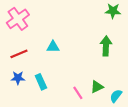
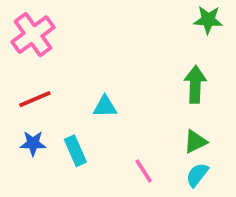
cyan triangle: (53, 47) -> (105, 107), moved
green triangle: (97, 87) -> (195, 142), moved
cyan semicircle: (116, 96) -> (197, 175), moved

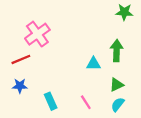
pink cross: (33, 35) -> (37, 34), moved
cyan triangle: (105, 107) -> (93, 64), moved
cyan rectangle: (75, 151) -> (51, 101), moved

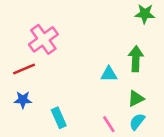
pink line: (86, 102) -> (109, 124), moved

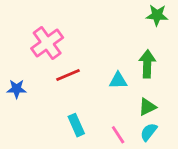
red line: (24, 69) -> (68, 75), moved
blue star: (23, 100) -> (17, 89), moved
cyan rectangle: (59, 118) -> (76, 125), moved

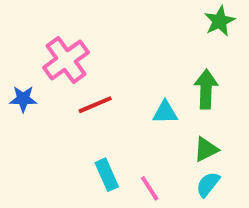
green star: (157, 15) -> (220, 21), turned -30
blue star: (17, 89) -> (23, 99), moved
pink line: (118, 135) -> (150, 188), moved

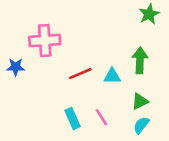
pink cross: (66, 60) -> (45, 41), turned 32
red line: (95, 105) -> (80, 74), moved
pink line: (150, 188) -> (102, 117), moved

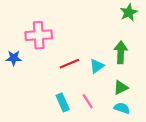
cyan triangle: (112, 76) -> (97, 66), turned -35
cyan semicircle: (141, 125) -> (122, 108), turned 70

